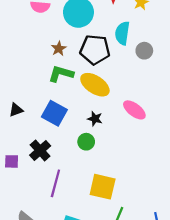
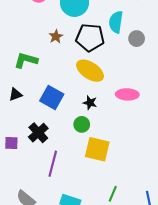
green L-shape: (61, 74) -> (26, 60), moved
pink ellipse: (134, 110) -> (127, 94), turned -35
yellow square: (103, 187) -> (97, 149), moved

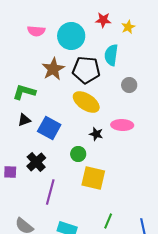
brown star: (56, 36) -> (53, 69), size x1.6
gray circle: (137, 39) -> (129, 85), moved
black triangle: (16, 94) -> (24, 120), moved
black star: (90, 103) -> (96, 134), moved

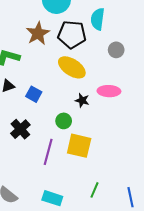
blue square: (49, 128) -> (34, 94), size x0.7
purple line: (50, 192) -> (48, 152), moved

